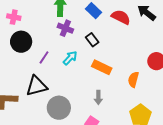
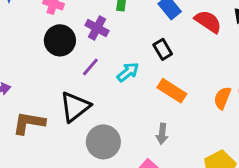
purple cross: (65, 28) -> (97, 28), moved
orange semicircle: (133, 79) -> (222, 98), moved
black triangle: (37, 86) -> (75, 107), turned -30

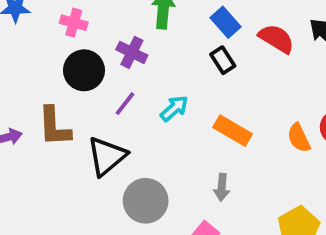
black rectangle: (163, 49) -> (223, 60), moved
orange semicircle: (222, 98) -> (299, 138), turned -45
brown L-shape: (29, 123) -> (54, 127), moved, turned -100

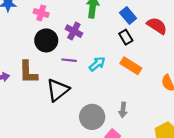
purple line: (125, 104) -> (69, 60), turned 56
orange rectangle: (233, 131) -> (131, 66), moved
gray circle: (146, 201) -> (92, 117), moved

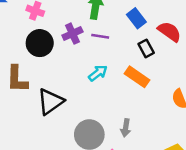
purple cross: (74, 31) -> (72, 34), turned 35
black rectangle: (126, 37) -> (146, 48), moved
purple line: (69, 60) -> (100, 36), moved

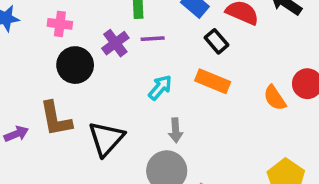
gray arrow: (126, 128) -> (176, 130), moved

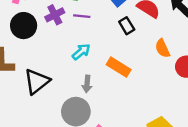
orange rectangle: (213, 81) -> (119, 67), moved
orange semicircle: (275, 98) -> (162, 48), moved

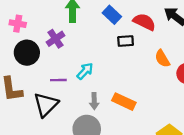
purple line: (82, 16) -> (58, 80), moved
black rectangle: (127, 26) -> (126, 41), turned -56
orange rectangle: (119, 67) -> (124, 102), moved

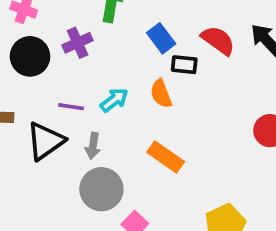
blue rectangle: (112, 15) -> (161, 38), moved
orange semicircle: (162, 59) -> (161, 94), moved
gray arrow: (94, 101) -> (93, 146), moved

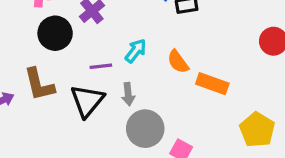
orange semicircle: (161, 94) -> (178, 62), moved
orange rectangle: (166, 157) -> (212, 84), moved

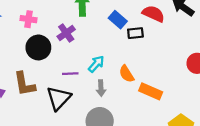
gray arrow: (128, 94) -> (101, 88), moved

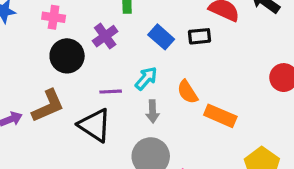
blue rectangle: (118, 20) -> (161, 37), moved
brown L-shape: (24, 84) -> (48, 106), turned -104
black triangle: (59, 98) -> (95, 125), turned -40

